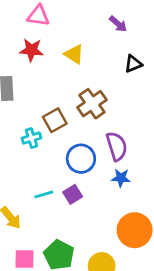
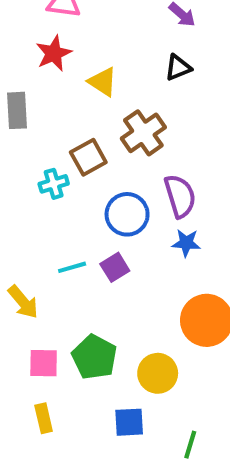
red star: (31, 50) -> (54, 53), turned -30
yellow triangle: (74, 54) -> (103, 82), moved
black triangle: (133, 64) -> (178, 68), moved

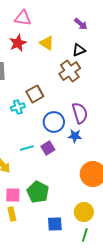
yellow triangle: (103, 82) -> (47, 43), moved
brown cross: (143, 133) -> (70, 71), moved
blue star: (186, 243) -> (75, 136), moved
yellow circle: (158, 373) -> (84, 212), moved
yellow rectangle: (44, 418) -> (12, 214), moved

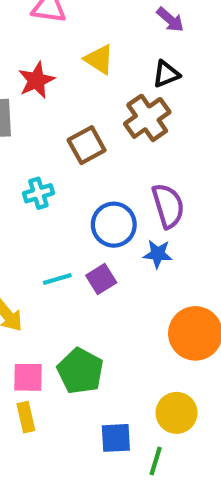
red star: (18, 43) -> (36, 80), moved
brown square: (35, 94) -> (87, 145), moved
green line: (85, 235) -> (156, 461), moved

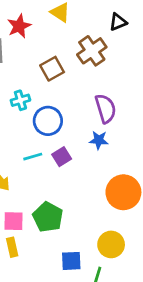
black triangle: (166, 74) -> (118, 22), moved
blue circle: (114, 225) -> (48, 121), moved

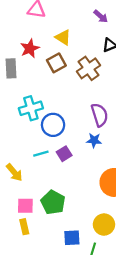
brown square: (52, 69) -> (56, 63), moved
cyan cross: (20, 100) -> (31, 108), size x1.5

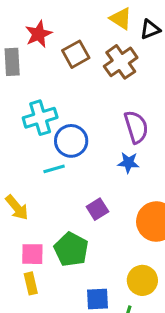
yellow triangle: (63, 37) -> (121, 19), moved
cyan line: (41, 154) -> (54, 169), moved
purple square: (64, 154) -> (97, 209), moved

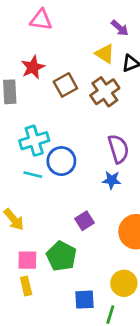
cyan line: (54, 169) -> (33, 175), moved, turned 30

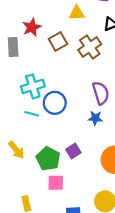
yellow triangle: (105, 54) -> (77, 13), moved, turned -35
green pentagon: (61, 256) -> (48, 159), moved
pink square: (27, 260) -> (56, 183), moved

